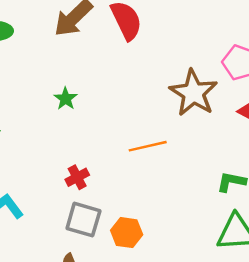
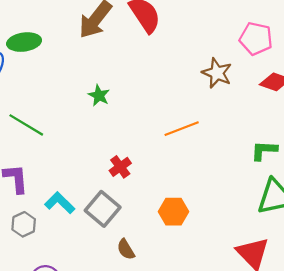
brown star: (193, 93) -> (217, 73), size x0.7
gray square: (83, 220) -> (103, 209), moved, turned 32

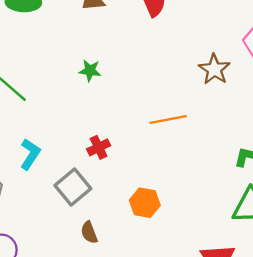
green star: (99, 95) -> (90, 71), turned -30
cyan L-shape: (60, 203) -> (30, 154), moved, turned 68

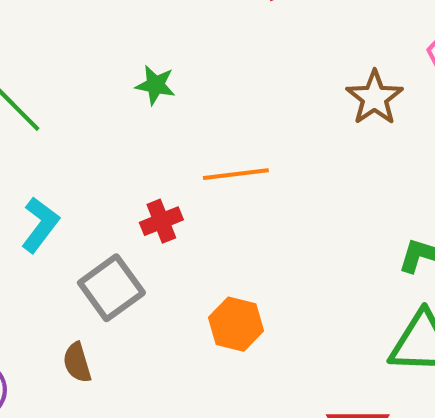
orange line: (168, 120) -> (236, 174), moved
brown semicircle: (89, 232) -> (77, 363), moved

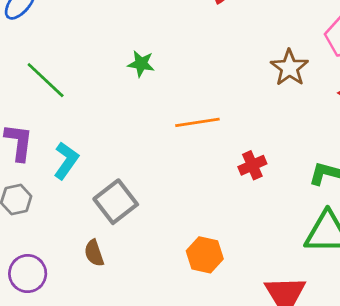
red cross: (161, 221) -> (252, 165), moved
orange hexagon: (236, 324) -> (205, 255), moved

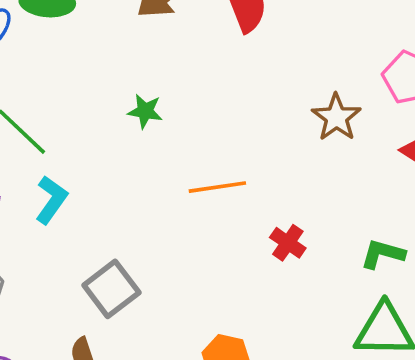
cyan L-shape: (66, 161) -> (51, 200), moved
red cross: (252, 165) -> (288, 243), turned -32

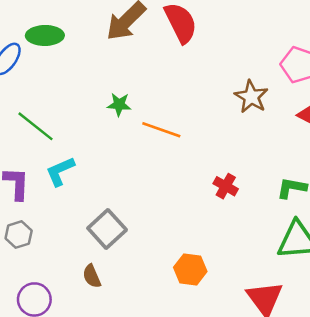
orange line: (217, 187) -> (161, 130), moved, turned 33
cyan L-shape: (51, 200) -> (60, 171), turned -144

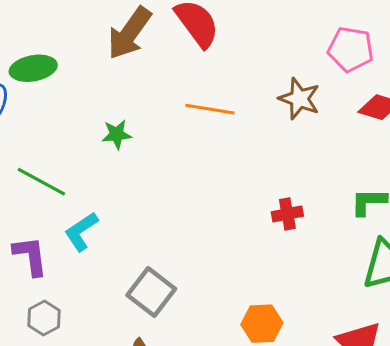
green star: (119, 105) -> (117, 134), moved
orange line: (161, 130) -> (210, 109), moved
red cross: (226, 186) -> (287, 214), turned -30

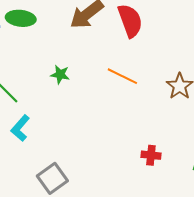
cyan L-shape: (81, 231) -> (20, 128), turned -32

